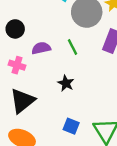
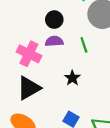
black circle: (15, 29) -> (54, 20), moved
pink cross: (17, 65) -> (29, 54), size x1.5

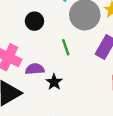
purple semicircle: (54, 41) -> (35, 69), moved

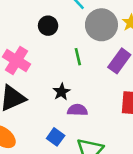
purple semicircle: (35, 69) -> (77, 110), moved

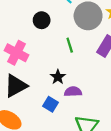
blue square: (56, 137) -> (51, 104), moved

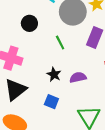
purple semicircle: (73, 92) -> (78, 77), moved

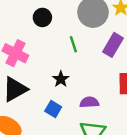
purple semicircle: (78, 77) -> (89, 102), moved

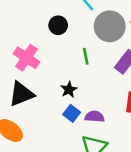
blue square: (53, 109) -> (72, 113), moved

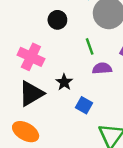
black star: (69, 90) -> (64, 82), moved
purple semicircle: (95, 117) -> (102, 68), moved

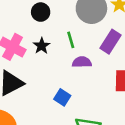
black star: (64, 82) -> (42, 46), moved

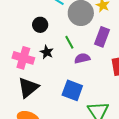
blue square: (62, 97) -> (72, 90), size x1.5

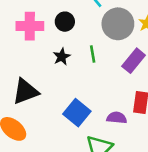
pink cross: (23, 58) -> (30, 26), moved, turned -35
purple semicircle: (82, 58) -> (117, 118), moved

